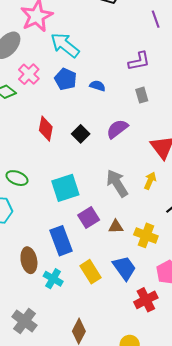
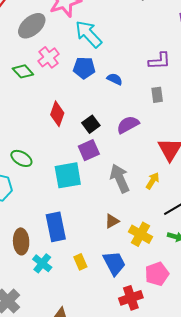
blue pentagon: (66, 79) -> (84, 68), turned -30
purple square: (89, 218) -> (89, 150), moved
brown triangle: (116, 227) -> (112, 221), turned -35
yellow rectangle: (91, 272) -> (80, 262), size x0.7

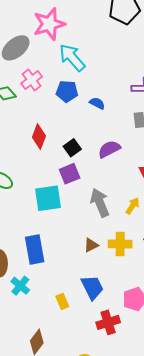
yellow cross: (140, 234) -> (120, 244), moved, turned -30
yellow rectangle: (80, 262) -> (62, 301), moved

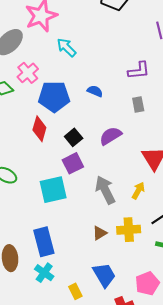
cyan arrow: (72, 58) -> (66, 47), size x0.7
blue pentagon: (67, 91) -> (54, 97), moved, size x1.4
cyan cross: (20, 286) -> (44, 273), moved

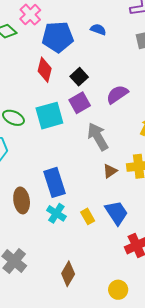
purple semicircle: (111, 136) -> (117, 94), moved
cyan square: (53, 190) -> (49, 116), moved
gray arrow: (105, 190) -> (98, 137), moved
yellow rectangle: (75, 291) -> (88, 216), moved

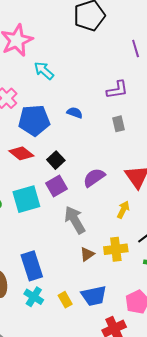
red diamond: (45, 70) -> (21, 153), turned -65
blue trapezoid: (116, 213) -> (94, 296), turned 112

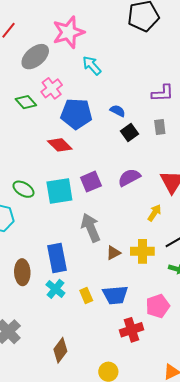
black square: (56, 160) -> (129, 132), moved
gray arrow: (75, 220) -> (91, 228), moved

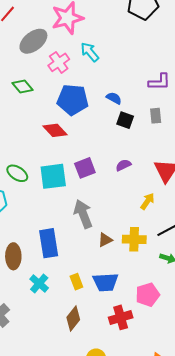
pink cross: (52, 88) -> (59, 62), moved
black square: (129, 132) -> (125, 120), turned -36
purple semicircle: (129, 178) -> (123, 165), size x0.7
cyan cross: (55, 289) -> (39, 284), moved
brown diamond: (60, 350) -> (73, 319), moved

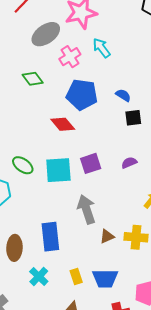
black square: (125, 120) -> (133, 118), turned -30

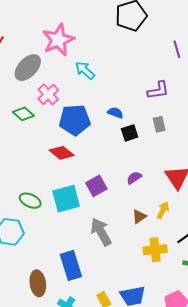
pink cross: (70, 57) -> (48, 94), moved
brown triangle: (107, 236) -> (139, 217), moved

